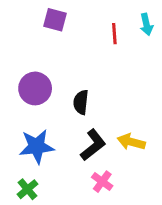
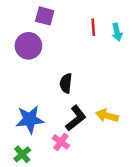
cyan arrow: (146, 24) -> (117, 32), moved
purple circle: (35, 88) -> (28, 46), moved
pink cross: (102, 182) -> (61, 142), moved

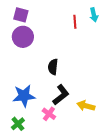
purple square: (45, 16) -> (21, 15), moved
cyan arrow: (117, 32) -> (94, 15), moved
yellow arrow: (107, 116) -> (86, 106), moved

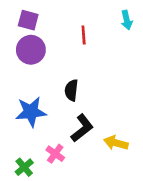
red line: (75, 22) -> (84, 35), moved
blue star: (24, 96) -> (31, 112), moved
pink cross: (49, 114) -> (55, 154), moved

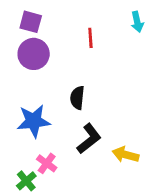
pink cross: (55, 154) -> (47, 163), moved

